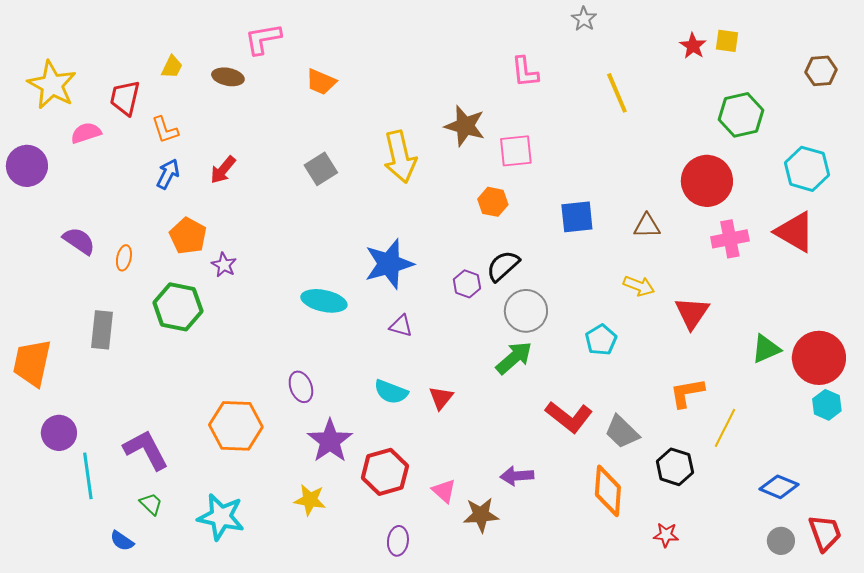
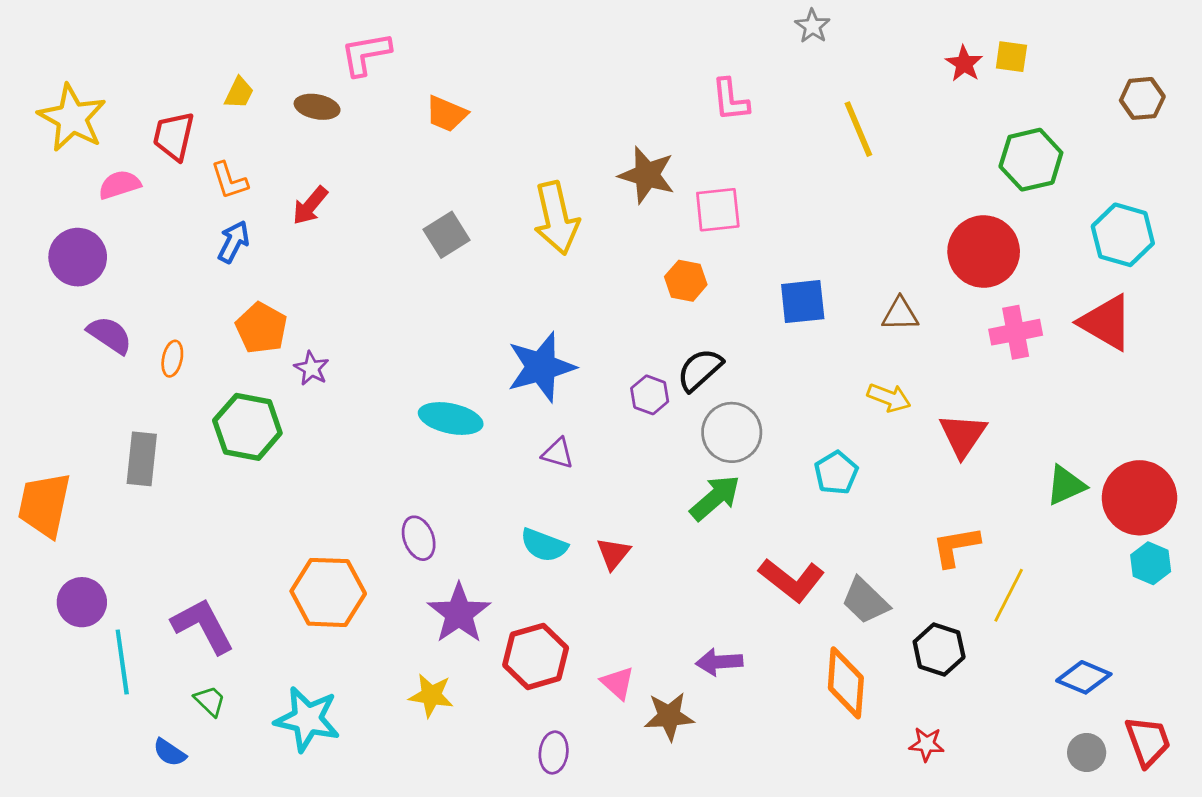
purple circle: (27, 166) -> (78, 257), moved
red arrow: (223, 170) -> (310, 206), moved

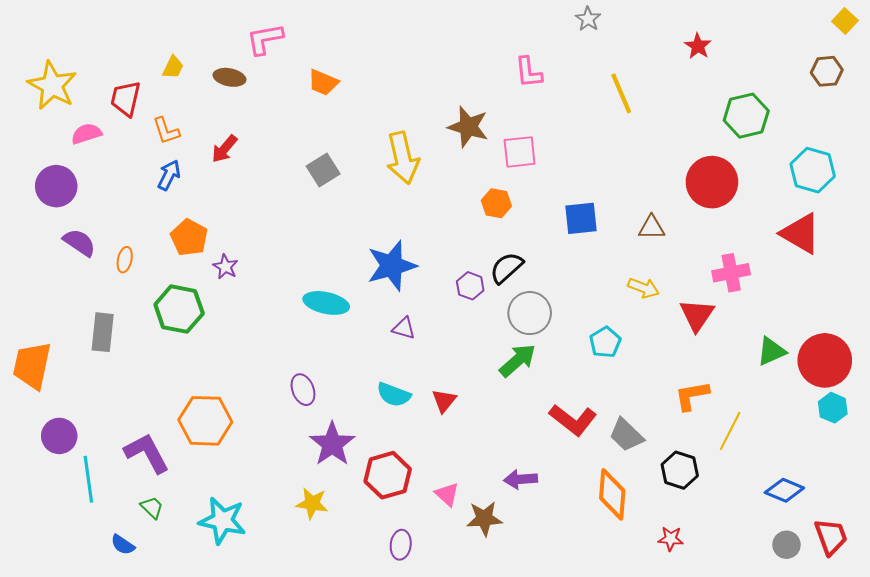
yellow square: (1011, 57) -> (845, 21), moved, turned 35
pink cross: (1016, 332) -> (731, 273), moved
orange hexagon: (328, 592) -> (205, 421), moved

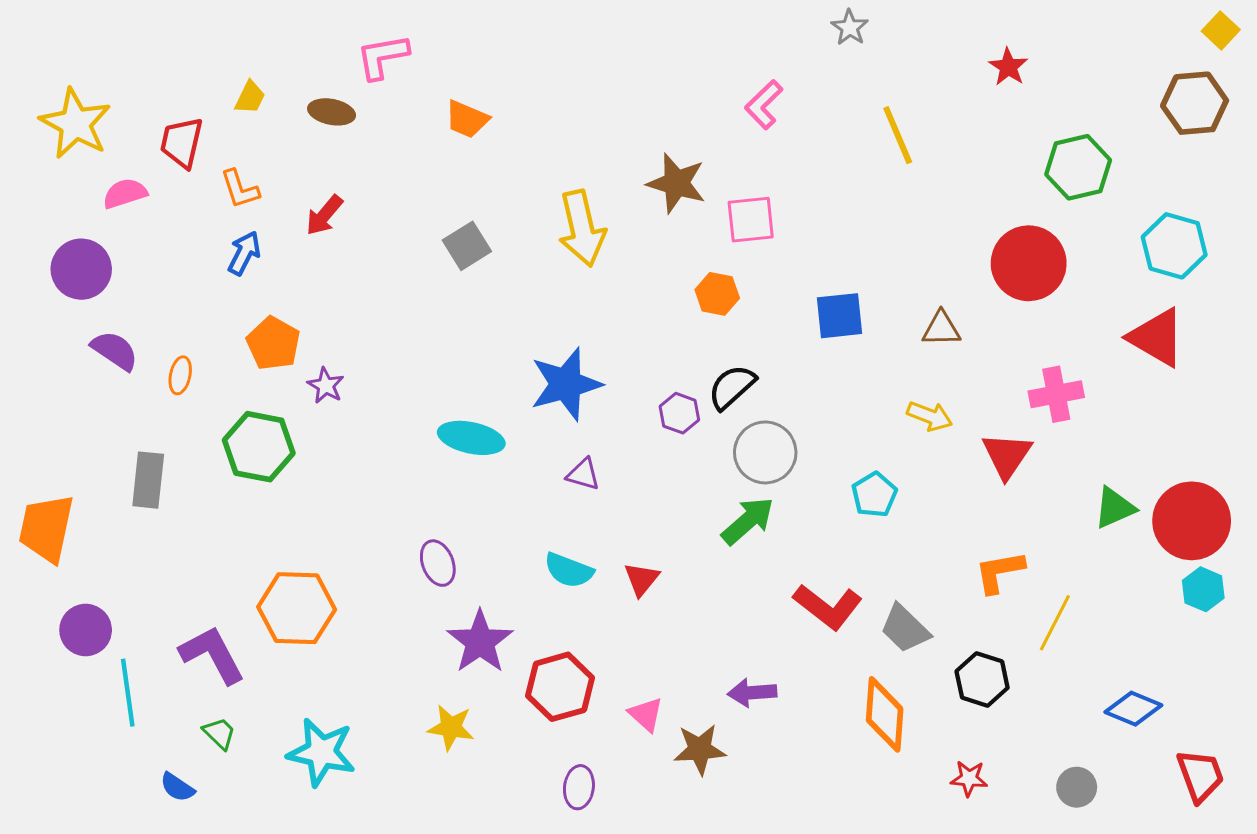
brown hexagon: (827, 71) -> (1195, 103), size x1.4
pink L-shape: (529, 72) -> (764, 105), turned 52
gray circle: (786, 545) -> (1077, 787), moved

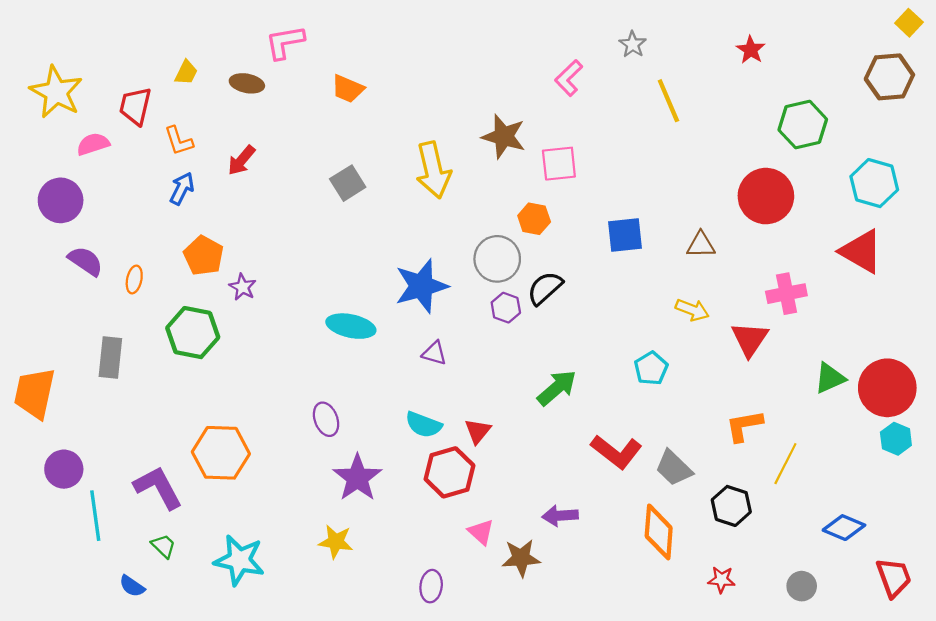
gray star: (850, 28) -> (633, 44), moved
gray circle: (765, 452) -> (497, 259), moved
red hexagon: (560, 687) -> (450, 472), moved

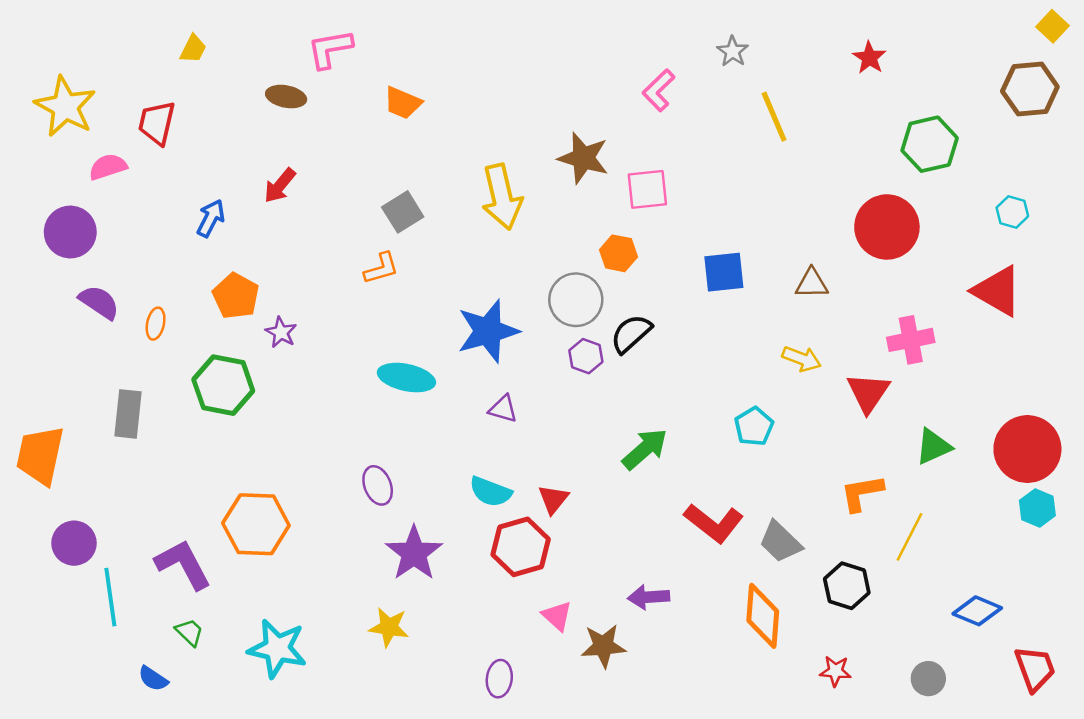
yellow trapezoid: (186, 73) -> (193, 49), moved
orange L-shape: (179, 141) -> (381, 268), moved, turned -88
cyan hexagon: (874, 183) -> (1012, 212), size x0.6
green triangle: (830, 378) -> (933, 447), moved

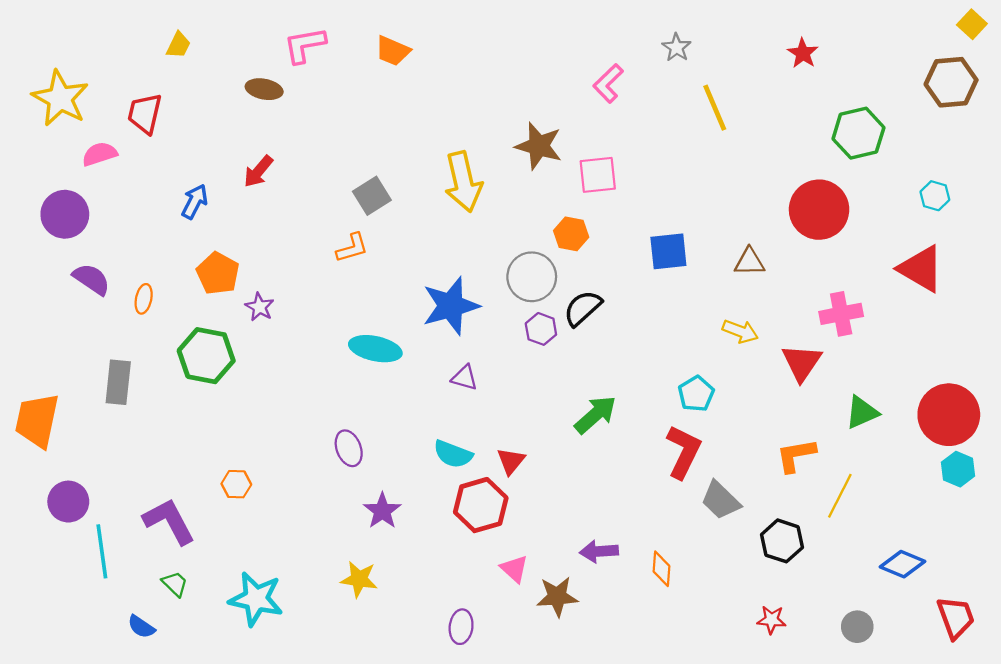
orange trapezoid: (403, 103) -> (393, 51), moved
red L-shape: (714, 523) -> (683, 452), moved, turned -102
orange hexagon: (256, 524) -> (236, 484), size x0.5
purple star: (414, 553) -> (382, 511), size x0.7
orange diamond: (763, 616) -> (661, 569), moved, size x0.6

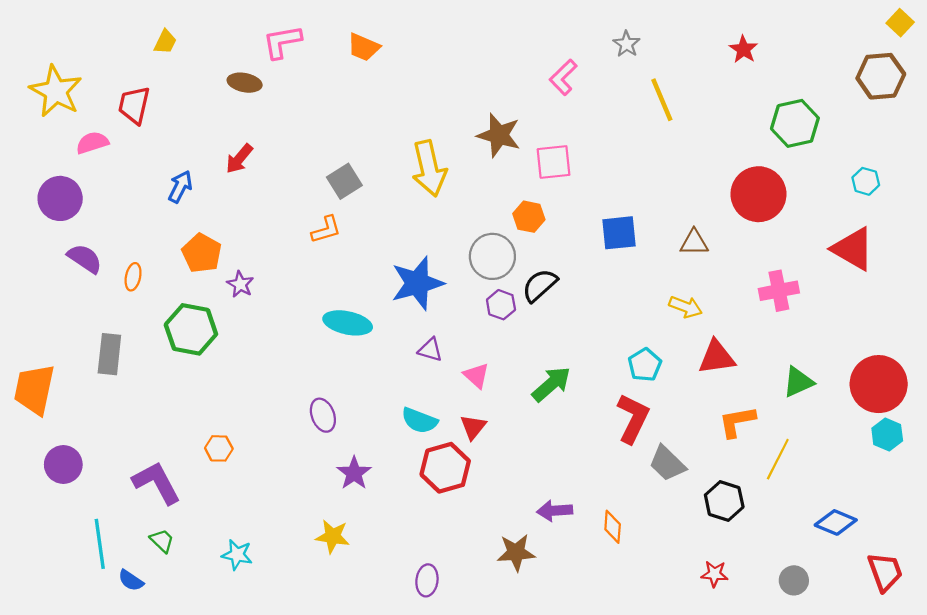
red triangle: (802, 363) -> (717, 357), moved, turned 48
cyan line: (102, 551) -> (100, 544), moved
pink triangle: (514, 569) -> (476, 375), moved
cyan star: (256, 599) -> (237, 555), size x0.6

